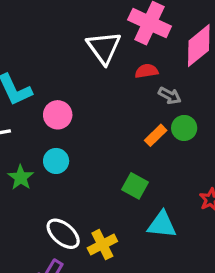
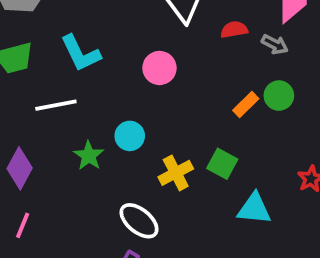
gray arrow: (170, 96) -> (275, 44), moved
pink circle: (58, 115) -> (159, 68), moved
yellow cross: (102, 245) -> (176, 173), moved

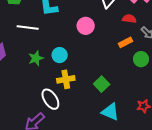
orange rectangle: (246, 105) -> (125, 42), moved
yellow cross: (176, 173) -> (66, 79), moved

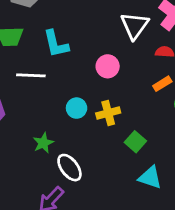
green star: (36, 58) -> (43, 143), moved
yellow cross: (66, 79) -> (108, 113), moved

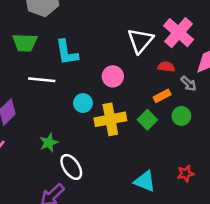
cyan circle: (77, 108) -> (83, 103), moved
yellow cross: (108, 113) -> (110, 119), size x1.4
green square: (135, 142) -> (147, 120), moved

